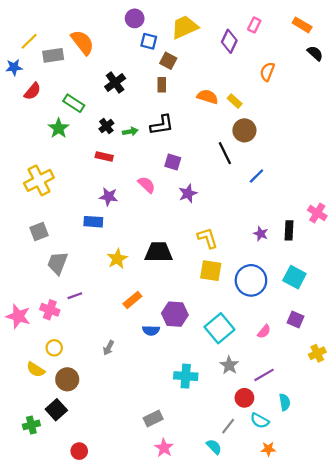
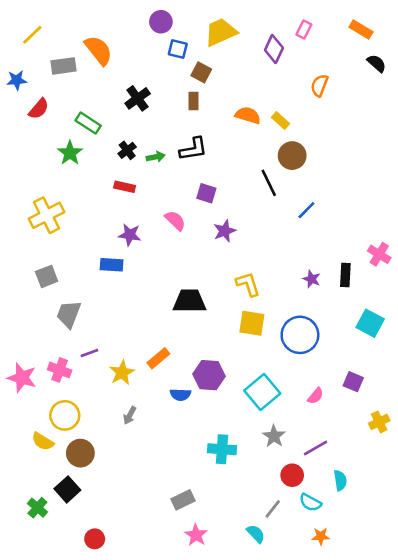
yellow line: (29, 41) -> (32, 35), moved
yellow star: (117, 259) -> (122, 373), moved
cyan square: (294, 277) -> (370, 323), moved
yellow circle: (54, 348) -> (65, 415), size x1.5
green cross: (31, 425) -> (37, 508), turned -35

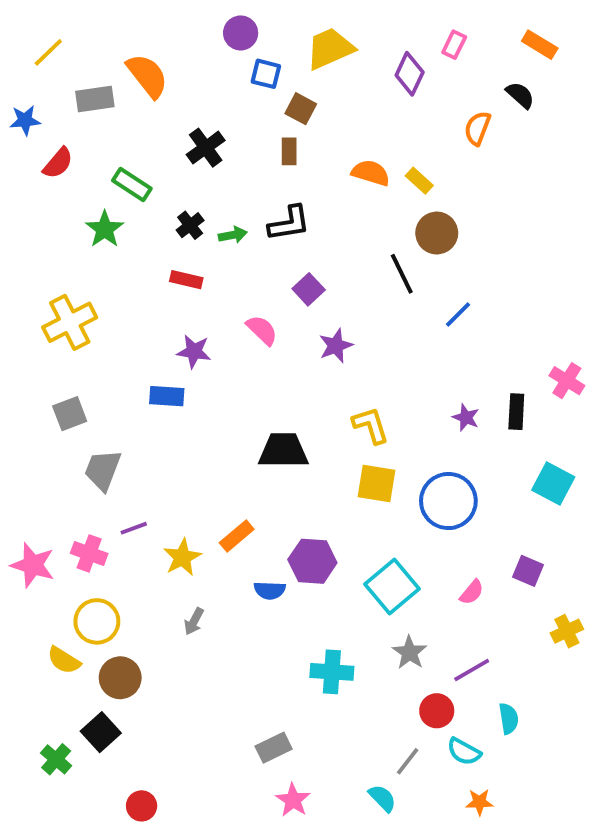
black semicircle: (377, 63) -> (520, 95), moved
purple square: (206, 193) -> (309, 289), turned 30

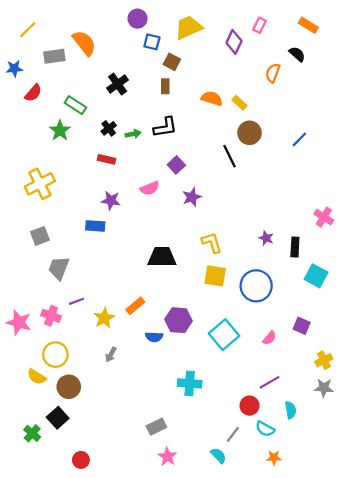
blue line: (458, 315) -> (299, 139), moved
pink semicircle: (262, 330) -> (150, 188), turned 114
black rectangle: (516, 412) -> (295, 247), moved
gray star: (410, 652) -> (324, 388), moved, turned -30

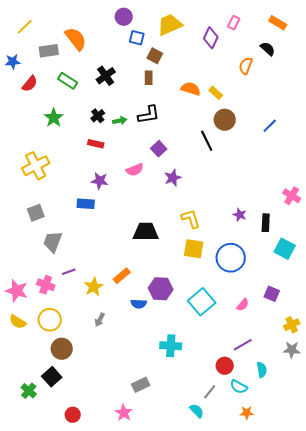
green rectangle: (75, 105) -> (68, 81), moved
yellow semicircle: (37, 377) -> (18, 322), moved
pink star: (167, 457) -> (124, 413), moved

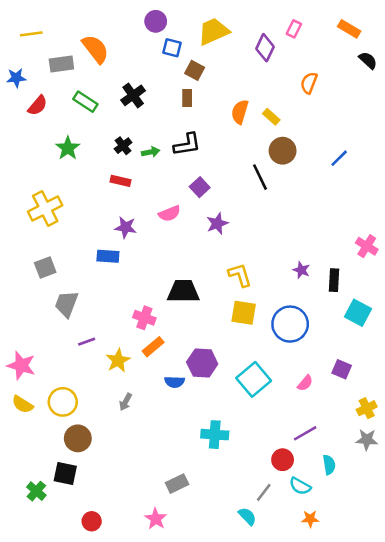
yellow line: (25, 27) -> (31, 34), turned 36
black semicircle: (268, 49) -> (368, 60), moved
orange semicircle: (191, 89) -> (240, 112), turned -90
pink cross: (46, 285) -> (144, 318), moved
black square: (52, 377) -> (65, 474), turned -36

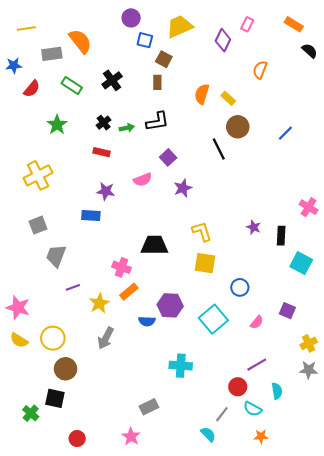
blue circle: (290, 324) -> (240, 287), moved, size x0.6
gray arrow: (126, 402) -> (106, 338), size x1.5

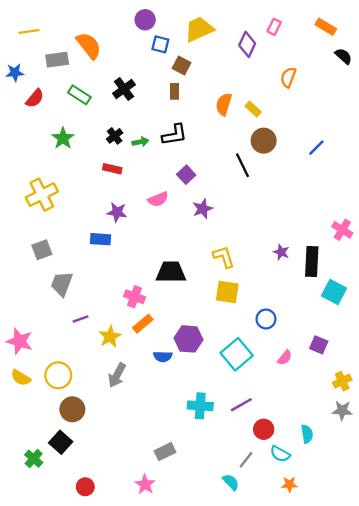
black rectangle: (281, 236) -> (312, 261), size x1.4
purple line: (257, 365) -> (241, 405), moved
black square: (55, 398) -> (61, 442), turned 30

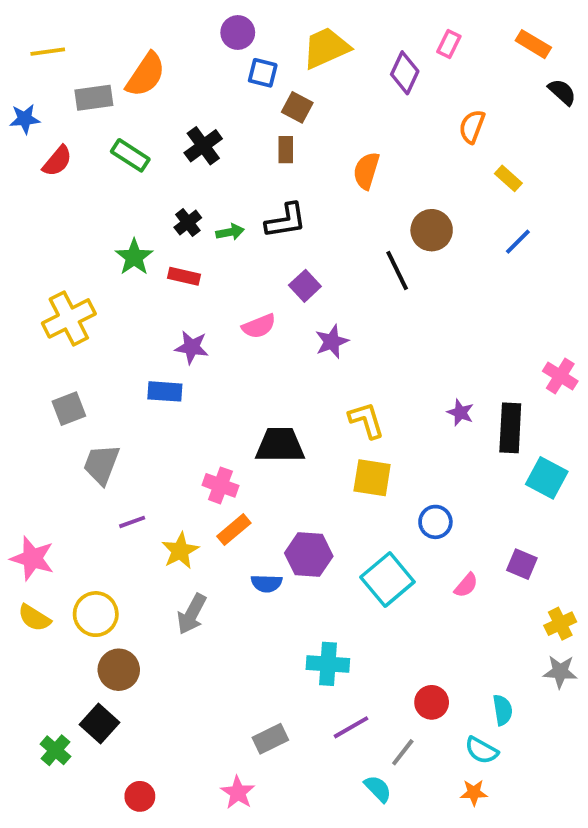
orange semicircle: (89, 46) -> (146, 75), turned 72
yellow rectangle: (253, 109) -> (508, 178), moved
green star: (63, 138) -> (134, 257), moved
purple line: (241, 405) -> (351, 727), moved
cyan semicircle: (280, 454) -> (481, 750), moved

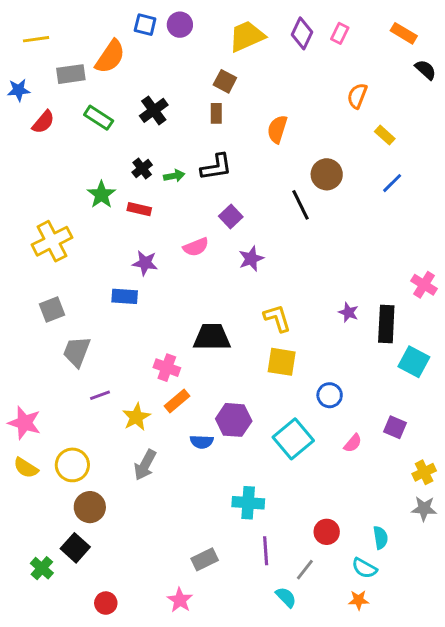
blue square: (263, 73) -> (145, 25), moved
purple diamond: (405, 73) -> (302, 33), moved
purple line: (351, 727) -> (266, 551), turned -64

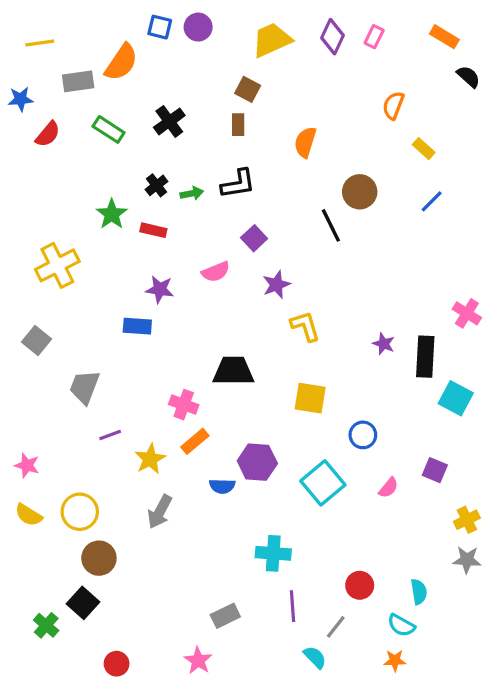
gray square: (52, 309) -> (37, 341), moved, turned -30
yellow L-shape: (277, 318) -> (305, 326), moved
pink star: (24, 423) -> (27, 465), size x0.7

